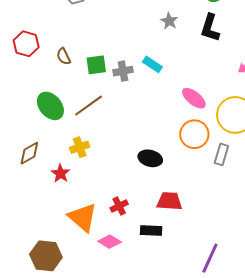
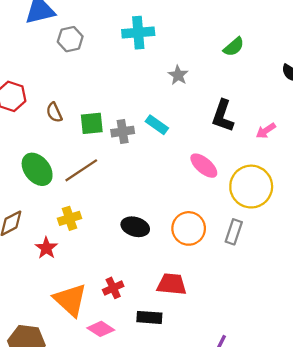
black L-shape: (210, 28) -> (223, 116), moved
orange circle: (194, 134) -> (189, 228), moved
black ellipse: (150, 158) -> (135, 227), moved

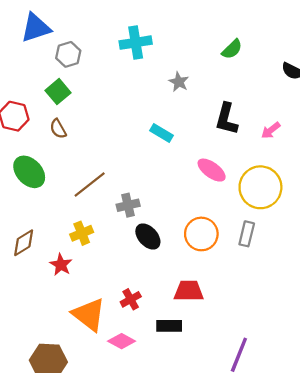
green square: (92, 123) -> (58, 92), moved, turned -30
gray cross: (123, 132) -> (128, 205), moved
green ellipse: (37, 169) -> (29, 172), moved
black ellipse: (135, 227) -> (148, 236), turned 36

